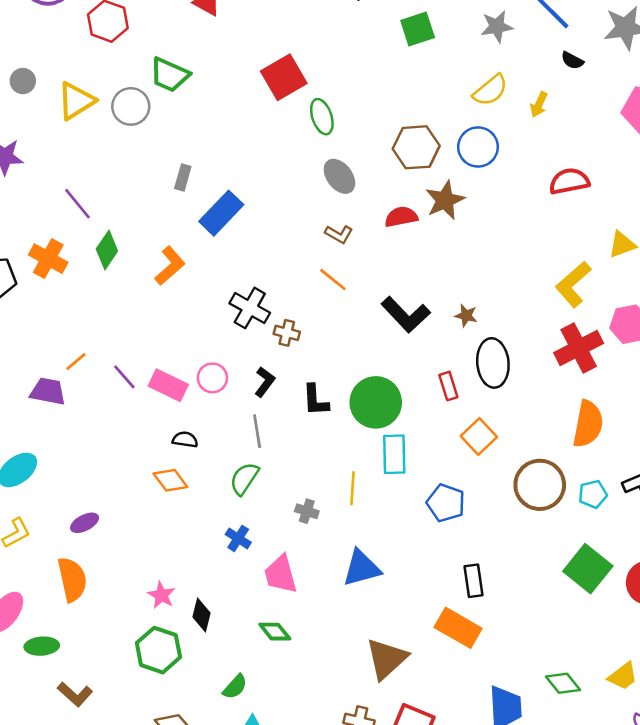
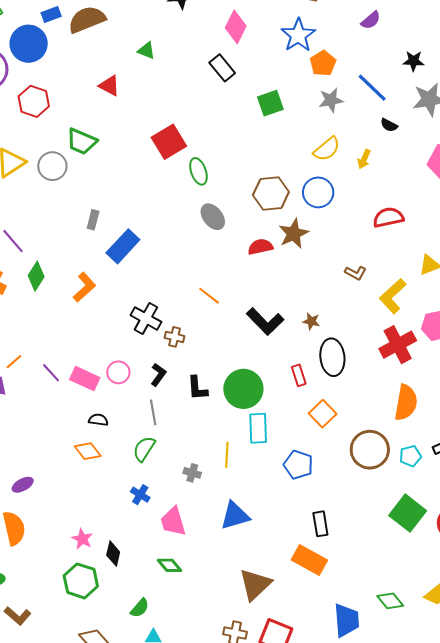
brown L-shape: (339, 234) -> (356, 273), moved

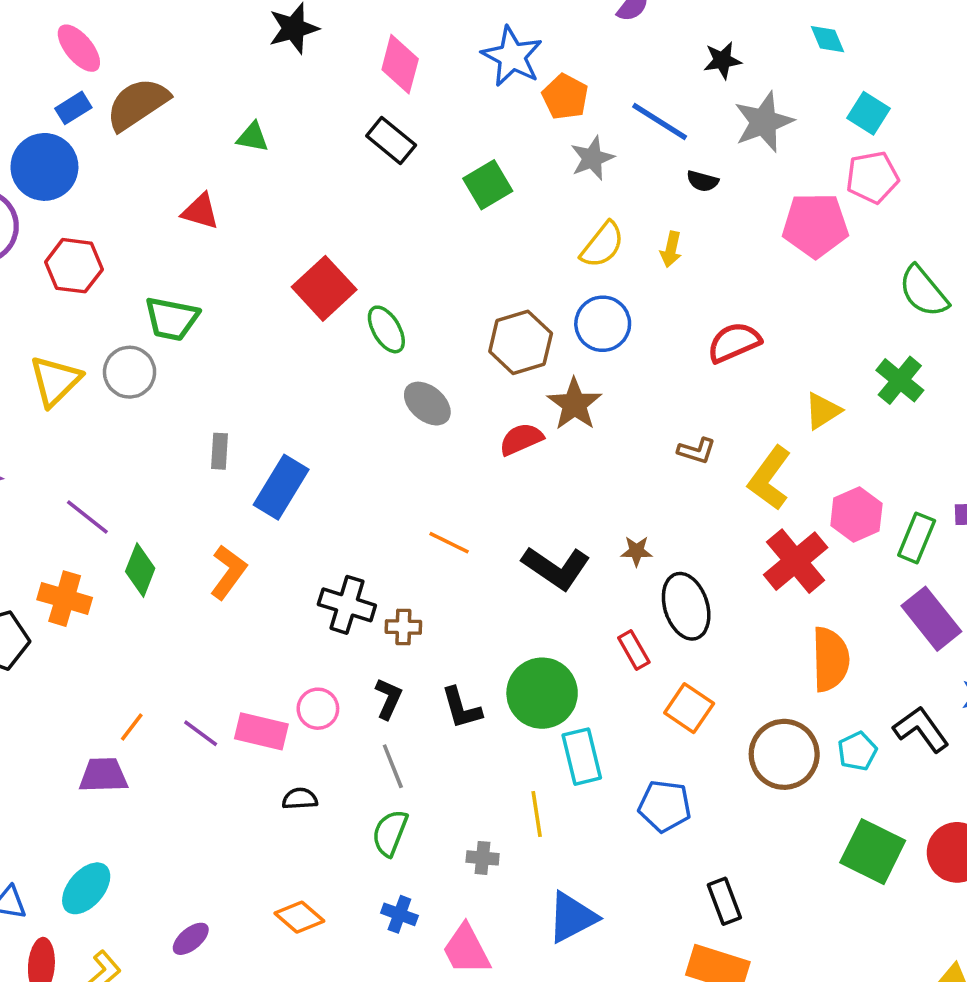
orange diamond: (88, 451) -> (299, 917), moved

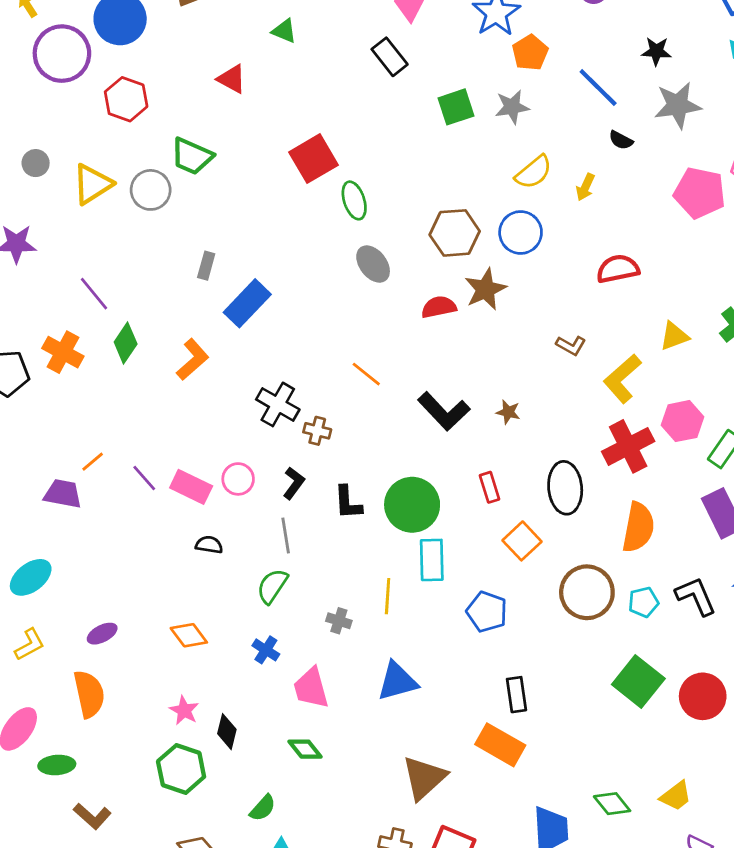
gray star: (592, 158) -> (512, 107), moved
black ellipse: (686, 606) -> (565, 488), moved

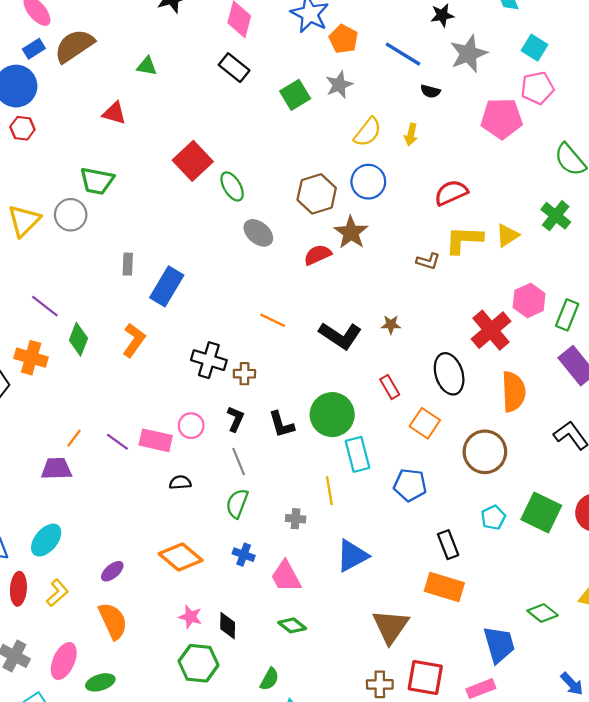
red hexagon: (126, 99) -> (22, 128), moved, size x0.7
yellow L-shape: (622, 379) -> (464, 240), moved, turned 57
cyan pentagon: (643, 602) -> (493, 517), moved
orange diamond: (189, 635) -> (181, 557), size x1.4

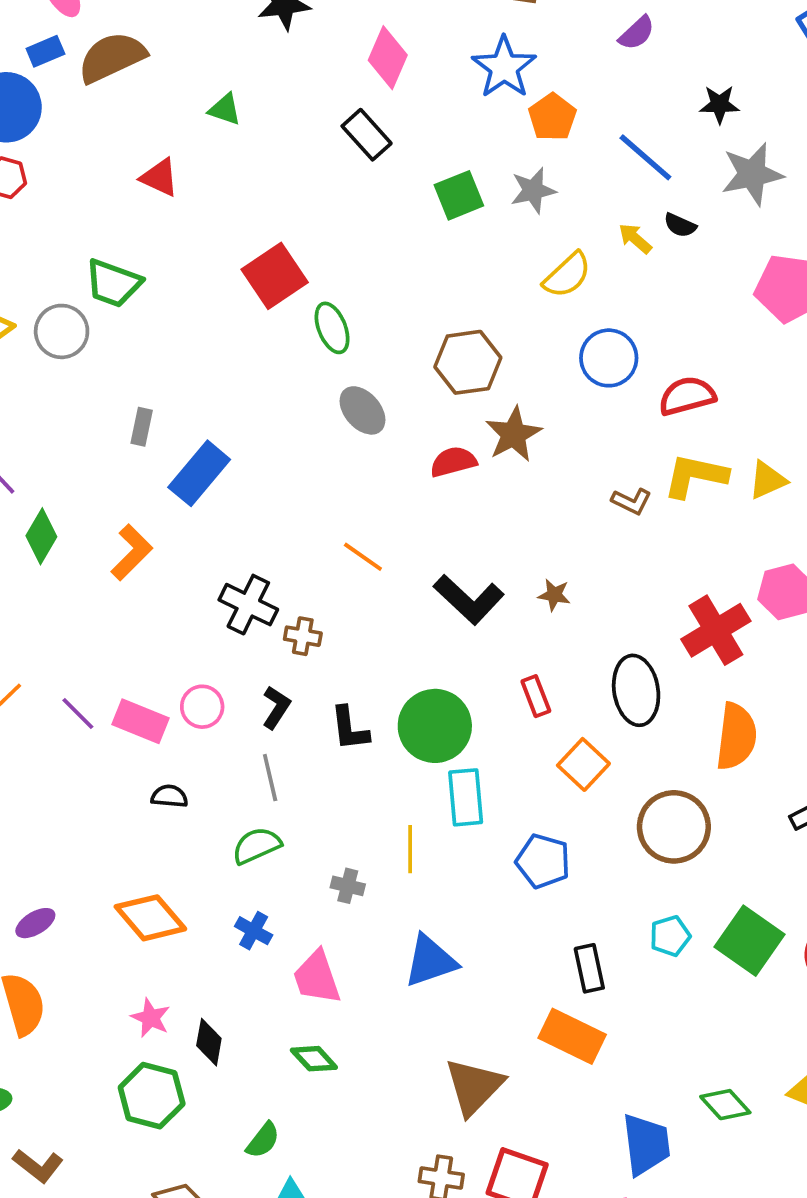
yellow arrow: (411, 134) -> (635, 239), moved, turned 110
blue circle: (368, 182) -> (609, 358), moved
green semicircle: (237, 503) -> (257, 846), turned 36

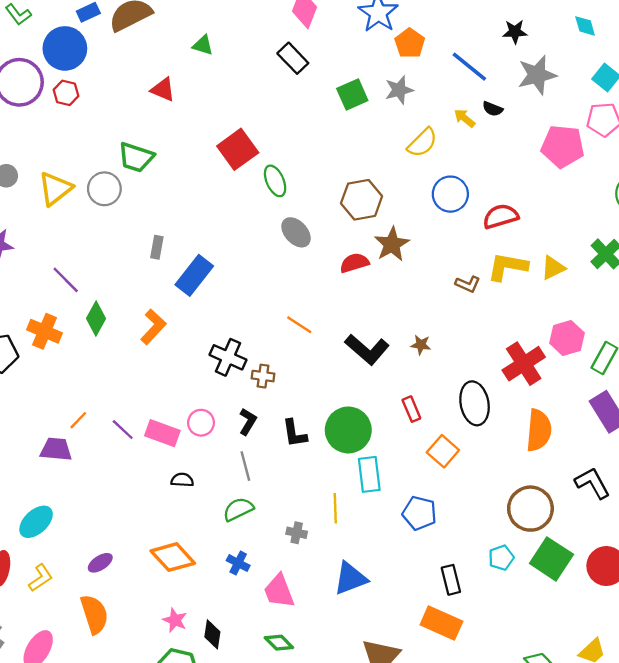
brown circle: (674, 827) -> (530, 509), moved

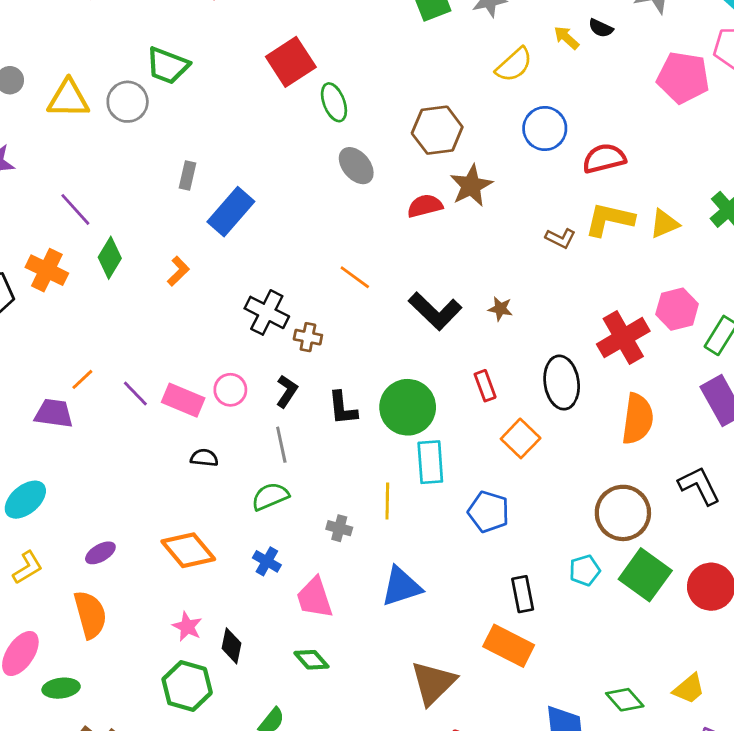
yellow triangle: (55, 189) -> (68, 99), turned 36
orange L-shape: (153, 327) -> (178, 271), size x0.7

